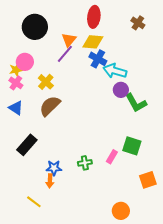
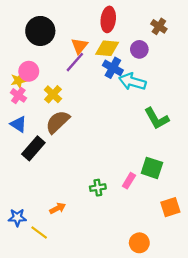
purple circle: (121, 90) -> (139, 49), moved
black rectangle: (27, 145) -> (33, 148), moved
blue star: (54, 168) -> (17, 217), moved
orange arrow: (50, 181) -> (58, 208), turned -120

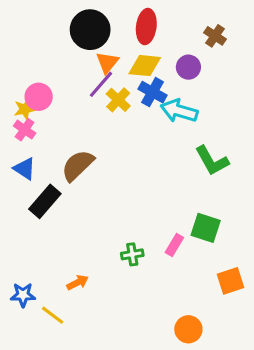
black circle: (40, 31) -> (90, 30), moved
yellow cross: (53, 94) -> (118, 100), moved

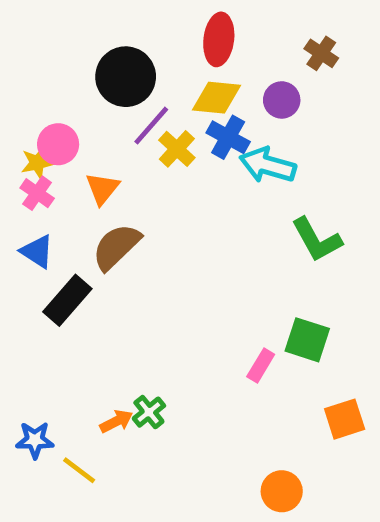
black circle: (90, 30) -> (126, 77), moved
orange triangle: (107, 62) -> (102, 188), moved
green cross: (132, 254) -> (149, 412), moved, turned -30

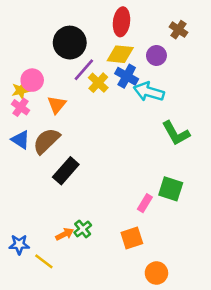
brown semicircle: (116, 247) -> (46, 141), moved
black rectangle: (67, 300) -> (66, 171), moved
orange square: (345, 419) -> (132, 238), moved

